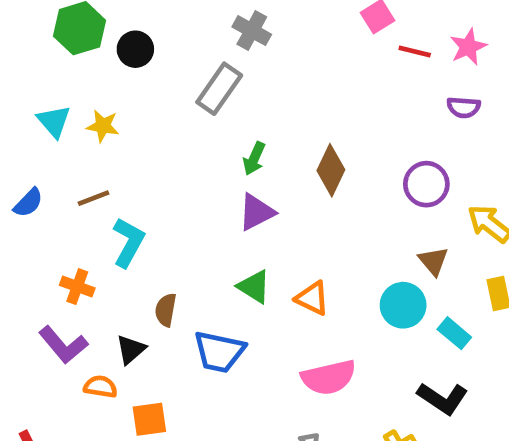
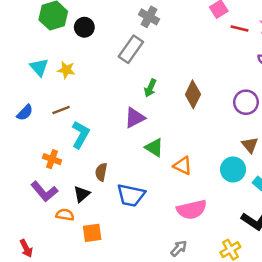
purple triangle: (256, 212) -> (135, 118), moved
green triangle: (254, 287) -> (154, 147), moved

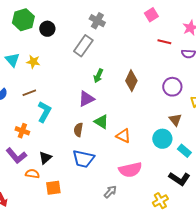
red line: (240, 29) -> (164, 42), moved
brown semicircle: (101, 172) -> (78, 130), moved
gray arrow: (179, 248) -> (110, 192), moved

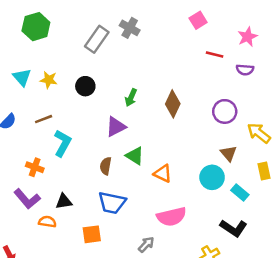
black circle: (47, 29) -> (85, 86), moved
gray rectangle: (83, 46) -> (97, 39), moved
black triangle: (45, 158) -> (64, 201), turned 32
orange square: (53, 188) -> (92, 234), moved

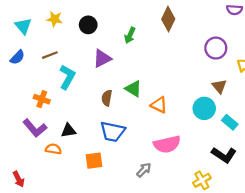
cyan triangle: (22, 77) -> (23, 26), moved
brown diamond: (173, 104) -> (168, 19), moved
purple triangle: (116, 127) -> (102, 58), moved

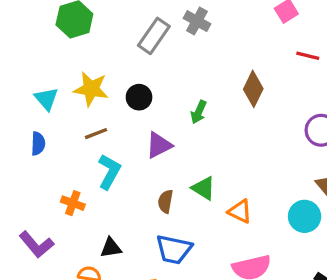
yellow star: (55, 19) -> (91, 89), size x1.5
brown line: (50, 55) -> (96, 134), moved
blue semicircle: (17, 57) -> (38, 144), turned -42
purple L-shape: (35, 128) -> (36, 244), moved

